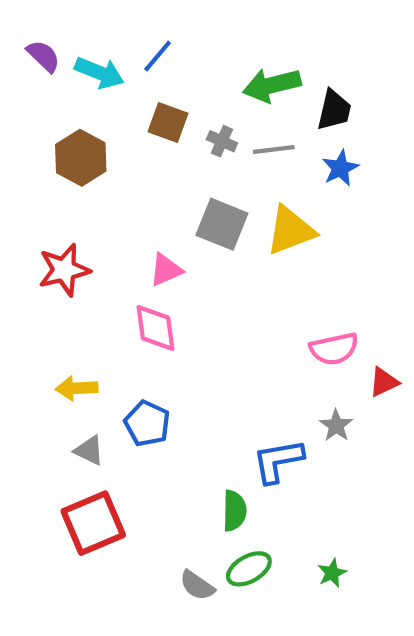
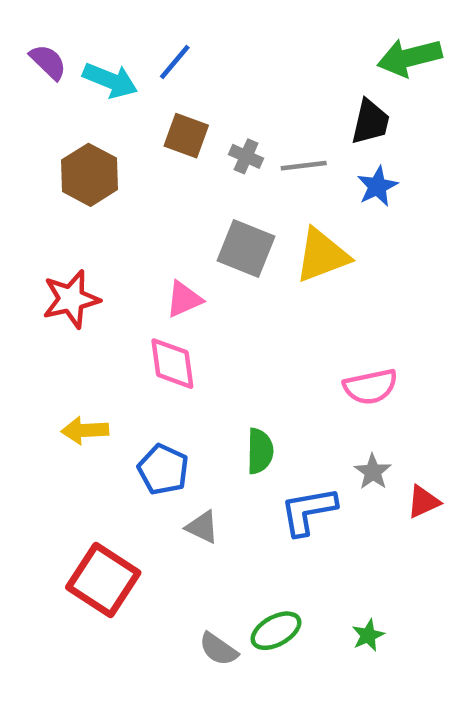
green arrow: (272, 85) -> (410, 57), moved
red triangle: (384, 382) -> (423, 502), moved
gray triangle: (89, 450) -> (202, 527), moved
green semicircle: (234, 511) -> (260, 451), moved
red square: (93, 523) -> (103, 580), turned -34

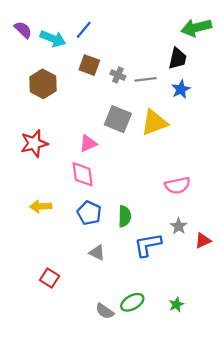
blue pentagon: (163, 470) -> (89, 213), moved
red square: (103, 580) -> (50, 278), size x0.6

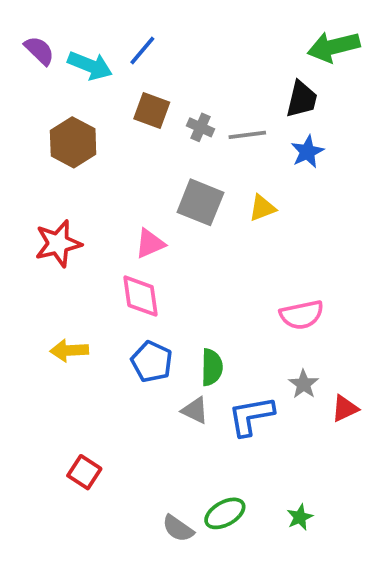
yellow triangle: (154, 122) -> (262, 208), size x0.6
gray triangle: (97, 253) -> (195, 410), moved

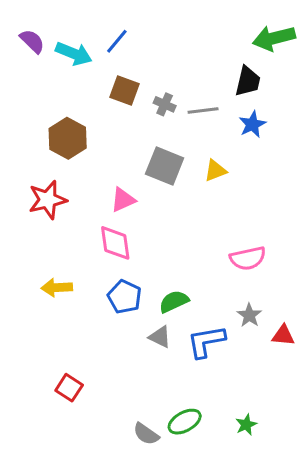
brown hexagon: (73, 142) -> (68, 138), moved
green semicircle: (212, 367) -> (174, 301), turned -116
red triangle: (345, 408) -> (283, 335), turned 30

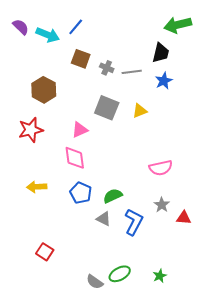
blue L-shape: (206, 341) -> (134, 222), turned 128

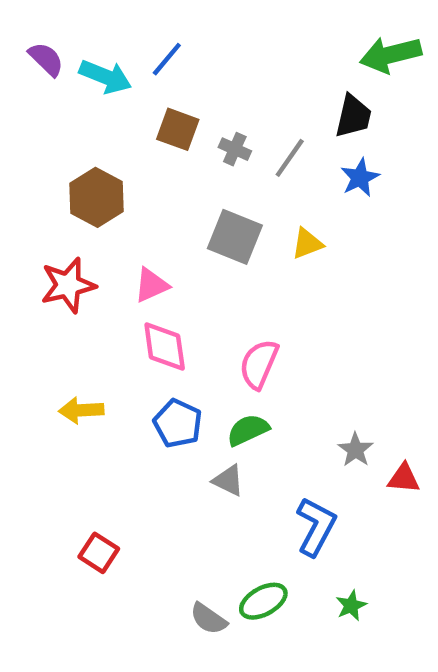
gray line: (132, 72) -> (290, 158), turned -48
pink triangle: (80, 130) -> (151, 285), moved
pink semicircle: (161, 168) -> (259, 364), moved, turned 125
blue L-shape: (134, 222) -> (316, 527), moved

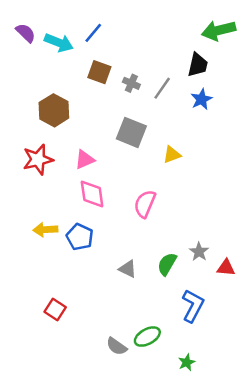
yellow triangle: (307, 243) -> (172, 155), moved
blue pentagon: (178, 423) -> (80, 237), moved
green semicircle: (248, 430) -> (167, 264), moved, turned -35
blue L-shape: (316, 527) -> (193, 306), moved
green star: (351, 606) -> (187, 362), moved

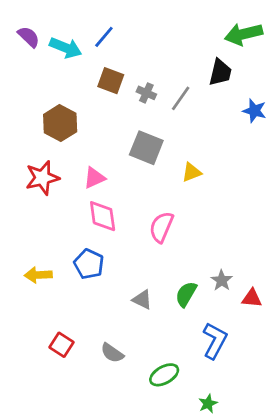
blue star: (201, 99) -> (254, 111), moved, turned -30
yellow arrow: (45, 230) -> (38, 275), moved
gray semicircle: (117, 346) -> (112, 353), moved

